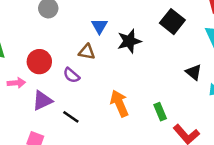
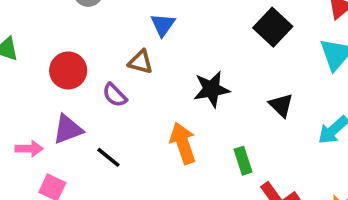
black star: (129, 41) -> (212, 89), moved
black triangle: (194, 72) -> (281, 105), moved
pink arrow: (16, 83) -> (29, 149), moved

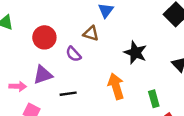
black star: (212, 89) -> (135, 53), turned 30
black line: (108, 157) -> (68, 94), turned -49

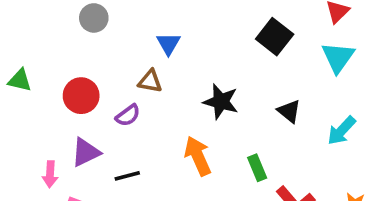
purple semicircle: (73, 54) -> (128, 115), turned -77
pink arrow: (18, 86) -> (50, 174), turned 98

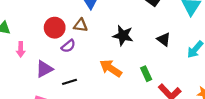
red circle: (81, 96) -> (55, 28), moved
orange arrow: (198, 156) -> (111, 68), turned -30
pink arrow: (50, 174) -> (21, 49), moved

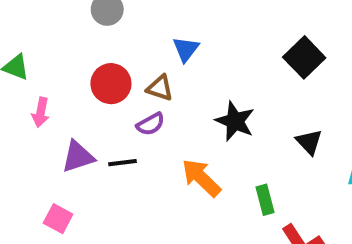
purple semicircle: (68, 46) -> (151, 124), moved
black line: (69, 82) -> (123, 163), moved

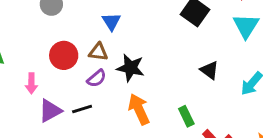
pink arrow: (41, 112) -> (31, 83), moved
black star: (235, 121) -> (131, 68), moved
orange arrow: (201, 178) -> (139, 109), turned 32

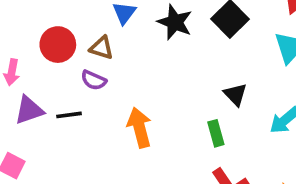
black star: (131, 68) -> (175, 22), moved
purple semicircle: (97, 78) -> (94, 80), turned 54
green rectangle: (186, 116) -> (216, 133), moved

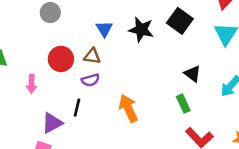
purple semicircle: (94, 80) -> (90, 80), turned -30
purple triangle: (29, 110) -> (52, 123), moved
black line: (69, 115) -> (77, 108), turned -60

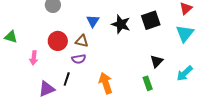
black square: (180, 21) -> (151, 20), turned 30
black triangle: (192, 74) -> (157, 61), turned 32

